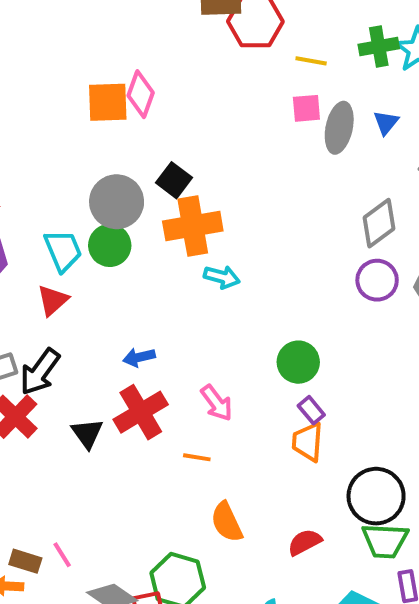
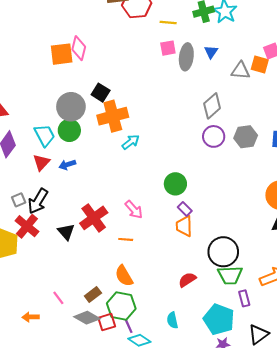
cyan arrow: (222, 277) -> (131, 142), turned -48
blue arrow: (139, 357) -> (67, 165), moved
orange semicircle: (227, 522) -> (124, 276), moved
brown rectangle: (25, 561) -> (93, 294), moved, turned -49

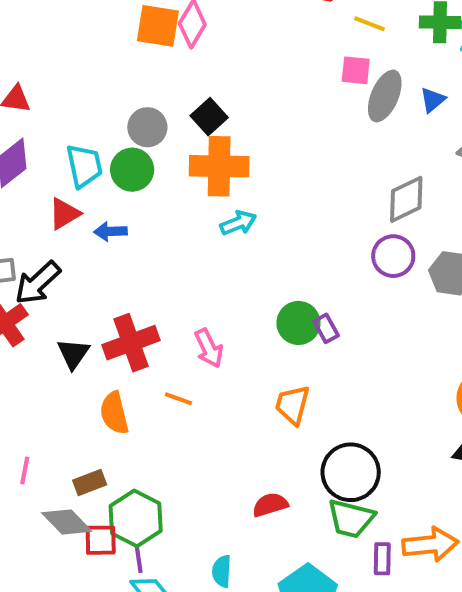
gray circle: (71, 107) -> (147, 127), size x0.7
purple rectangle: (185, 209) -> (326, 328), moved
orange semicircle: (124, 276) -> (114, 413), moved
pink line: (58, 298) -> (25, 471), turned 32
purple rectangle: (244, 298) -> (382, 559), moved

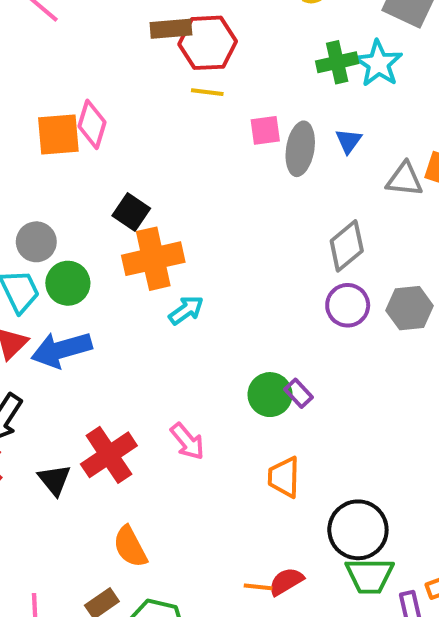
yellow line: (369, 24) -> (207, 92), moved
gray circle: (147, 127) -> (36, 242), moved
blue arrow: (110, 231) -> (61, 350), size x1.8
orange line: (178, 399) -> (258, 587), moved
orange semicircle: (114, 413) -> (130, 547), moved

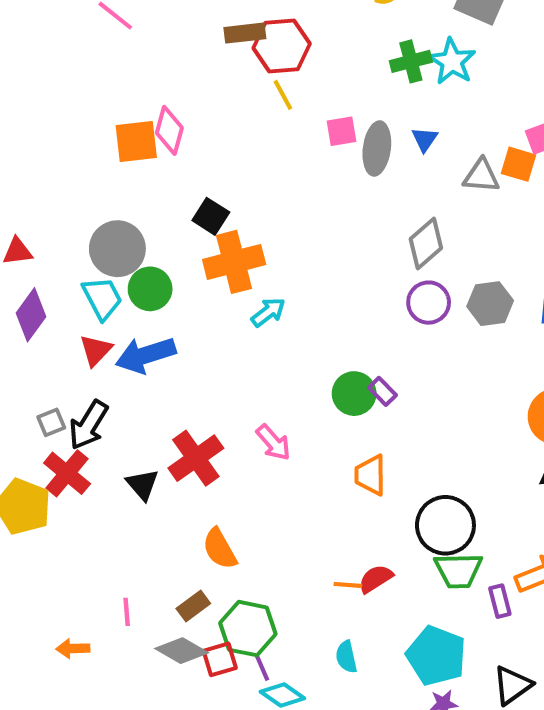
yellow line: (207, 92) -> (283, 95), turned 56
gray circle: (36, 242) -> (117, 249), size x1.4

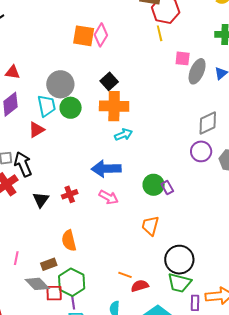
blue arrow: (146, 355) -> (106, 169), moved
black arrow: (88, 425) -> (23, 164), turned 110
pink arrow: (273, 442) -> (109, 197), turned -36
red cross: (196, 458) -> (70, 194), size x0.6
red semicircle: (376, 579) -> (140, 286), moved

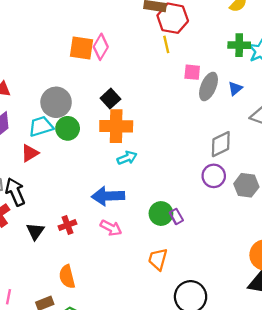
cyan trapezoid: (47, 106) -> (41, 126), turned -95

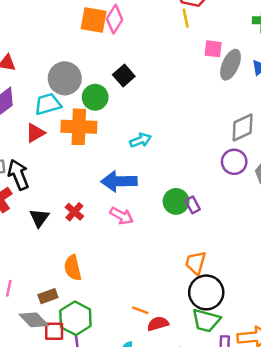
orange cross: (116, 126) -> (79, 127), moved
green circle: (68, 128) -> (95, 97), moved
red cross: (67, 225) -> (74, 212), turned -30
orange trapezoid: (158, 259) -> (196, 263), moved

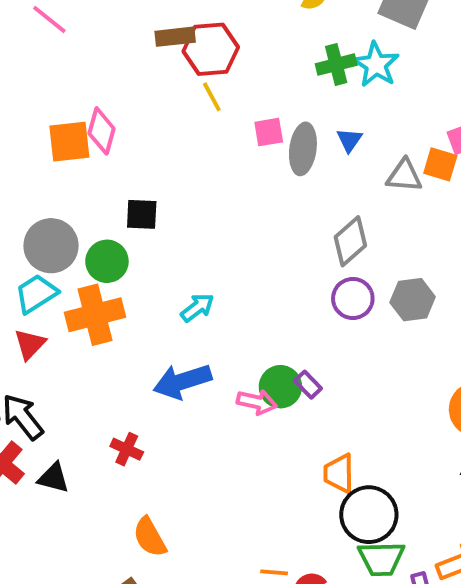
black square: (124, 76) -> (142, 214), turned -30
pink arrow: (121, 216) -> (257, 402), moved
black triangle: (39, 218) -> (53, 478), moved, turned -35

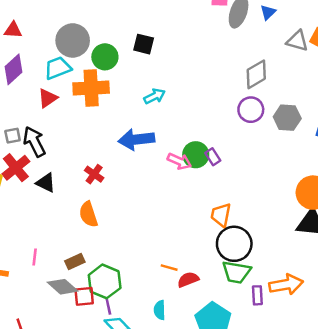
black square: (142, 214) -> (144, 44), moved
orange semicircle: (150, 537) -> (88, 214), moved

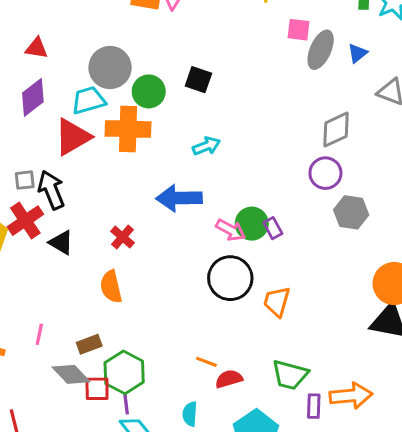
red triangle: (48, 98) -> (73, 137), size x1.5
gray hexagon: (287, 118) -> (351, 212), moved
black circle: (234, 244) -> (230, 278), moved

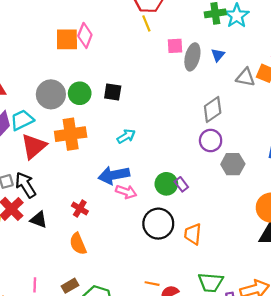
green circle: (149, 91) -> (80, 93), moved
cyan trapezoid: (88, 100) -> (22, 120), moved
pink arrow: (231, 230) -> (126, 192), moved

